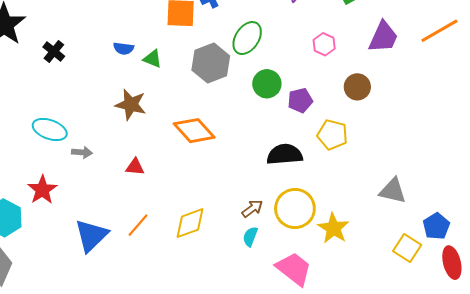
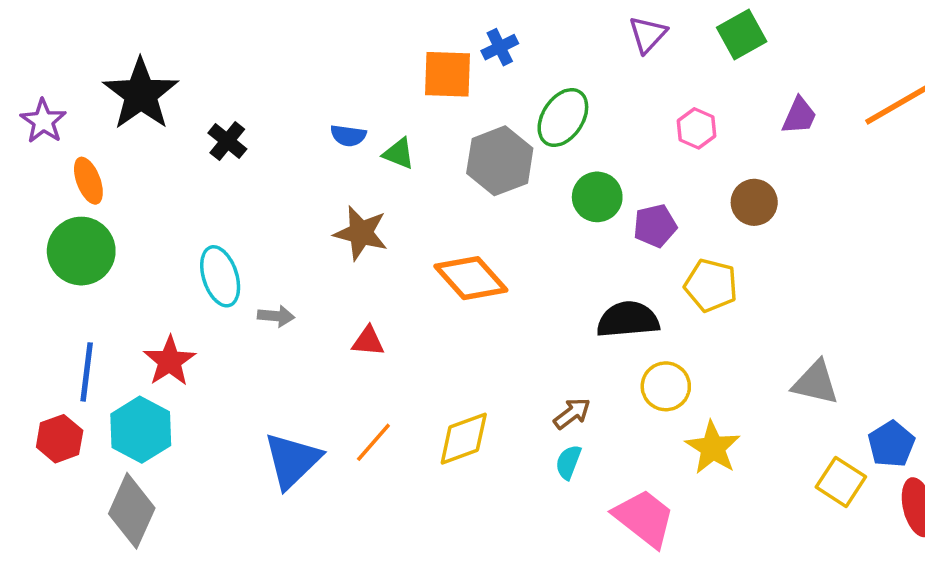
purple trapezoid: (383, 37) -> (799, 116), size x0.7
cyan ellipse: (50, 129) -> (220, 276), turned 52
red star: (42, 190) -> (170, 361), moved
yellow circle: (295, 208) -> (666, 386), moved, size x0.7

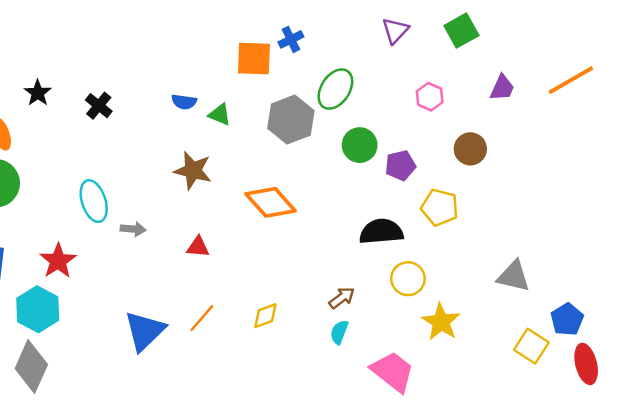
black star: (141, 94) -> (38, 93), moved, size x0.5
yellow diamond: (464, 439) -> (265, 316), size x0.7

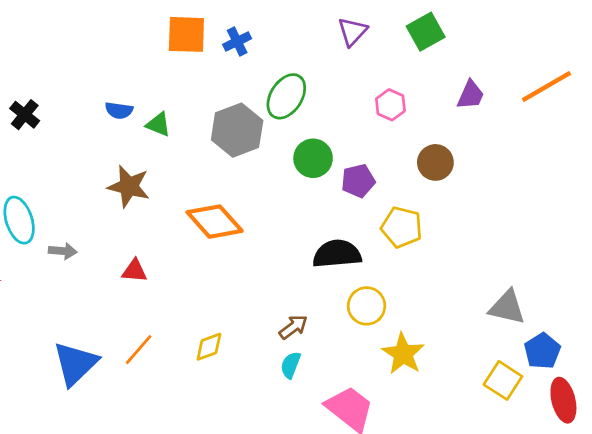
orange square: (254, 59) -> (186, 34), moved
gray triangle: (514, 276) -> (507, 307), moved

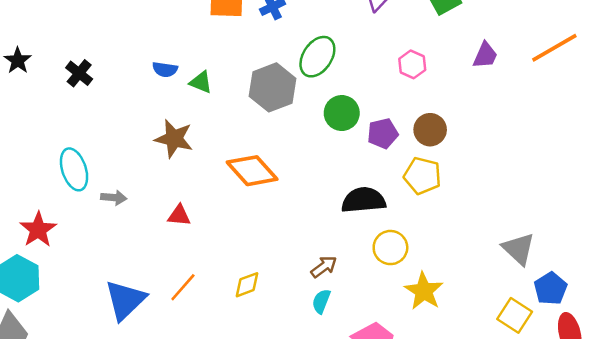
brown circle: (435, 162) -> (430, 130), moved
gray triangle: (507, 307) -> (519, 249), turned 30

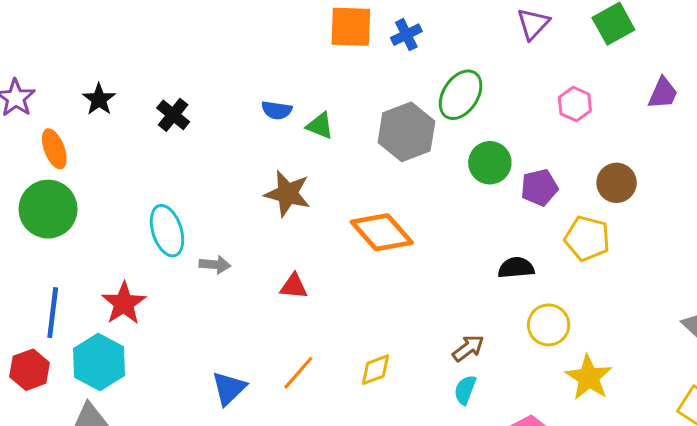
brown circle: (430, 130) -> (617, 183), moved
black semicircle: (364, 200) -> (516, 268), size x0.7
blue triangle: (125, 300) -> (229, 388), size x0.7

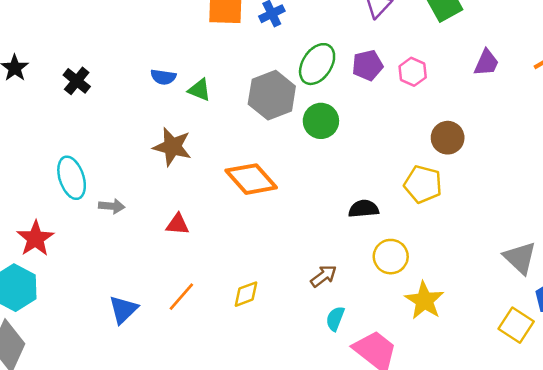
green circle: (490, 163) -> (321, 121), moved
purple pentagon: (539, 187) -> (367, 65), moved
cyan semicircle: (465, 390) -> (335, 319), moved

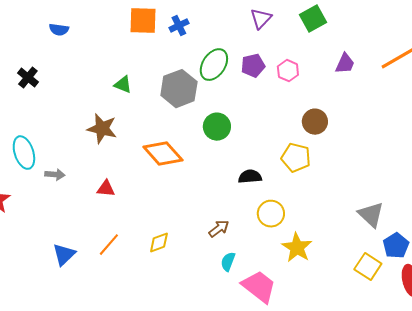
blue semicircle: (163, 77) -> (59, 30), moved
green circle: (321, 121) -> (217, 127), moved

